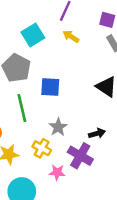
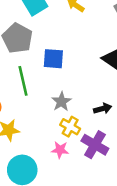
yellow cross: (42, 148) -> (70, 127), moved
purple cross: (80, 156) -> (95, 145), moved

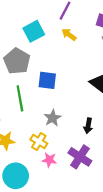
black arrow: (103, 109) -> (88, 126), turned 112
yellow cross: (70, 127) -> (39, 142), moved

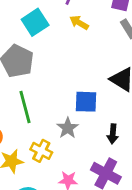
blue square: (47, 80) -> (86, 102), moved
yellow cross: (39, 142) -> (41, 151), moved

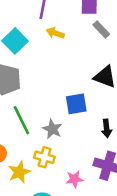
gray star: (68, 128) -> (52, 129), moved

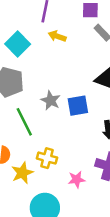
gray star: (52, 129) -> (51, 100), moved

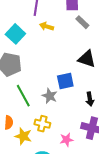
gray star: (51, 100) -> (50, 96), moved
yellow star: (22, 173) -> (23, 136), turned -30

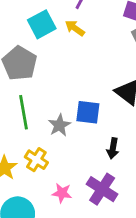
yellow arrow: (47, 26) -> (75, 28), moved

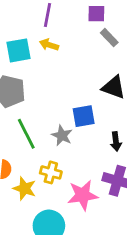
cyan square: (42, 24) -> (19, 50), turned 35
pink star: (62, 193) -> (83, 195), size x1.6

